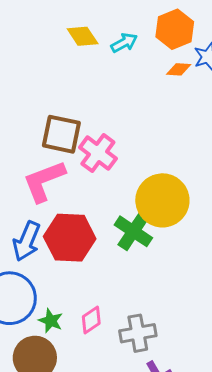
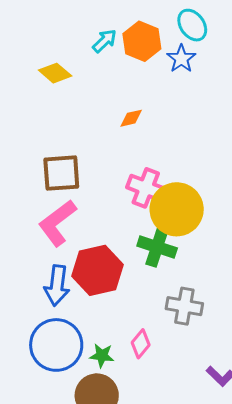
cyan arrow: (124, 43) -> (105, 41), moved
orange diamond: (179, 69) -> (131, 118), moved
pink cross: (98, 153) -> (146, 188), moved
gray cross: (138, 333) -> (184, 306), moved, turned 36

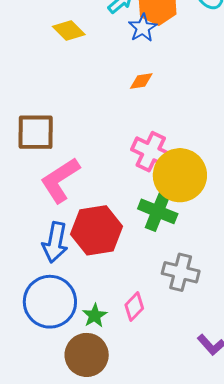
blue star: (181, 59) -> (143, 28), moved
brown square: (61, 173) -> (36, 132), moved
green star: (102, 356) -> (95, 316), turned 30

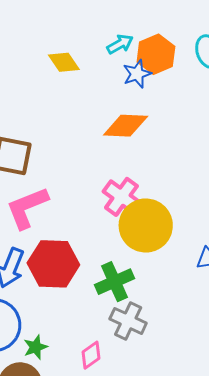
orange diamond: (141, 81) -> (126, 126), size x1.8
green cross: (158, 211) -> (115, 282), moved, turned 33
pink diamond: (134, 307) -> (91, 355), moved

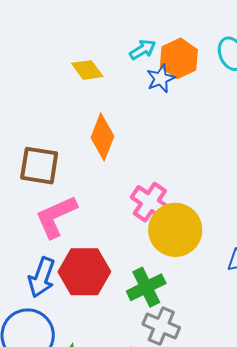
orange diamond: (126, 126) -> (102, 137), moved, turned -69

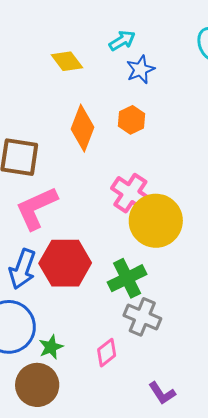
orange hexagon: (179, 58) -> (131, 120), moved, size x0.7

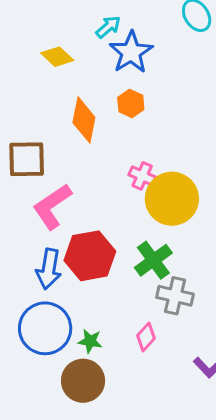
blue star: (140, 70) -> (131, 52), size x1.5
pink cross: (130, 193) -> (142, 176), size x0.7
green star: (51, 347) -> (90, 341), turned -30

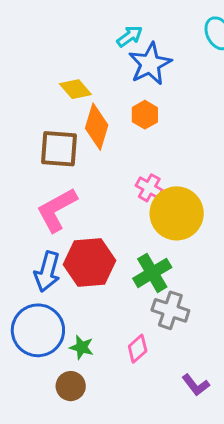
yellow diamond: (57, 57) -> (75, 89), moved
brown square: (27, 159) -> (59, 149), moved
brown circle: (83, 381) -> (71, 386), size x0.7

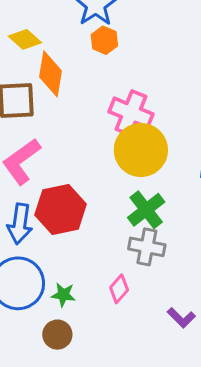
orange hexagon: (145, 115) -> (104, 40), moved
pink cross: (149, 188) -> (131, 113), moved, size x1.6
green cross: (152, 273) -> (146, 210), moved

